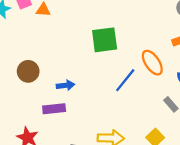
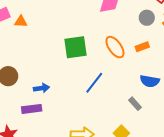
orange ellipse: (152, 63) -> (115, 47), moved

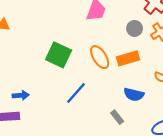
green square: (75, 47) -> (59, 55), turned 30
orange rectangle: (142, 47) -> (128, 58), size x1.5

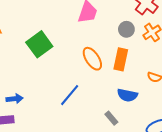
green square: (59, 55) -> (39, 44), moved, turned 30
orange rectangle: (128, 58) -> (121, 59), turned -60

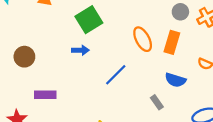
blue arrow: (15, 99) -> (80, 50), moved

